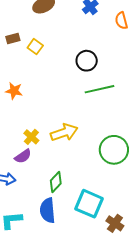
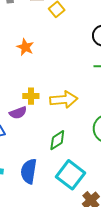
yellow cross: (31, 137) -> (31, 96), turned 35
green diamond: (56, 182) -> (57, 140), moved

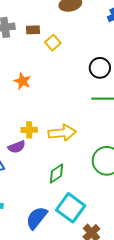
blue semicircle: (29, 171) -> (37, 218), moved, turned 30

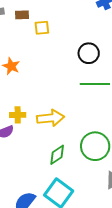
yellow square: (53, 43) -> (42, 28), turned 35
green diamond: (57, 173) -> (57, 155), moved

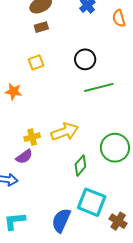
brown rectangle: (22, 15) -> (41, 27), moved
yellow square: (42, 28) -> (36, 62), moved

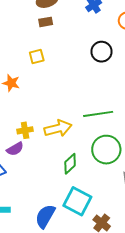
black circle: (85, 59) -> (102, 52), moved
green line: (99, 87) -> (98, 114), moved

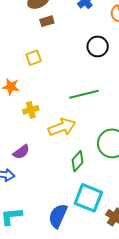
brown rectangle: (46, 22) -> (47, 21), moved
green line: (98, 114) -> (84, 94), moved
yellow cross: (25, 130) -> (31, 110), moved

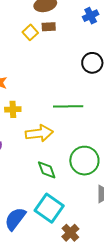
yellow square: (34, 58) -> (30, 32), moved, turned -35
green diamond: (77, 161) -> (47, 170), turned -75

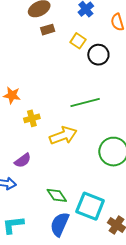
yellow square: (30, 32) -> (78, 41), moved
green diamond: (47, 170) -> (57, 195), moved

